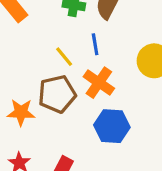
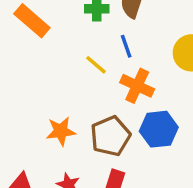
brown pentagon: (57, 94) -> (110, 136), moved

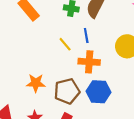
orange cross: (137, 86) -> (89, 62), turned -30

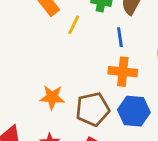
yellow line: (65, 44) -> (74, 25), moved, turned 64

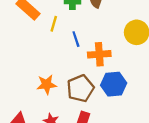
blue line: (120, 37) -> (76, 39), moved

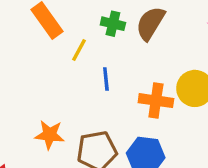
orange cross: (99, 54) -> (156, 101), moved

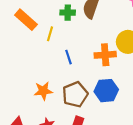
blue line: (106, 79) -> (68, 57), moved

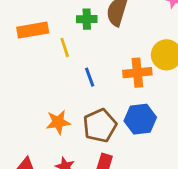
orange rectangle: (26, 20) -> (33, 30), turned -50
yellow line: (50, 34) -> (65, 47), turned -32

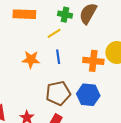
yellow line: (65, 47) -> (54, 33), moved, turned 64
orange star: (58, 122) -> (31, 60), moved

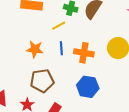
orange cross: (93, 61) -> (84, 53), moved
brown pentagon: (58, 93) -> (42, 81), moved

